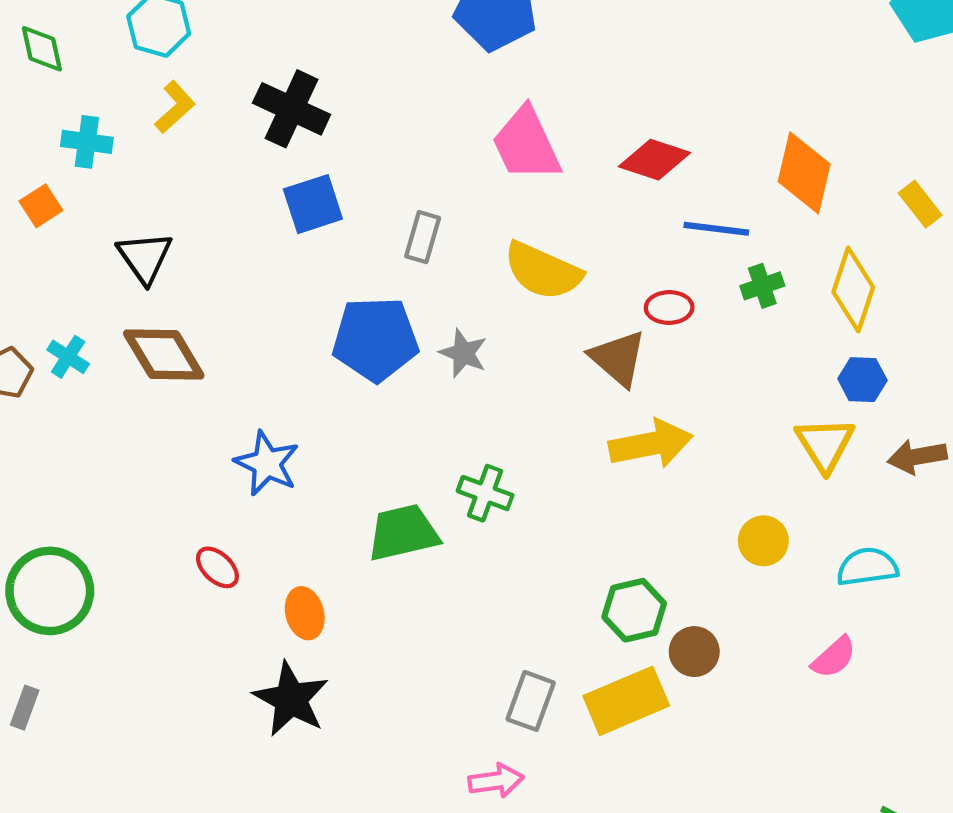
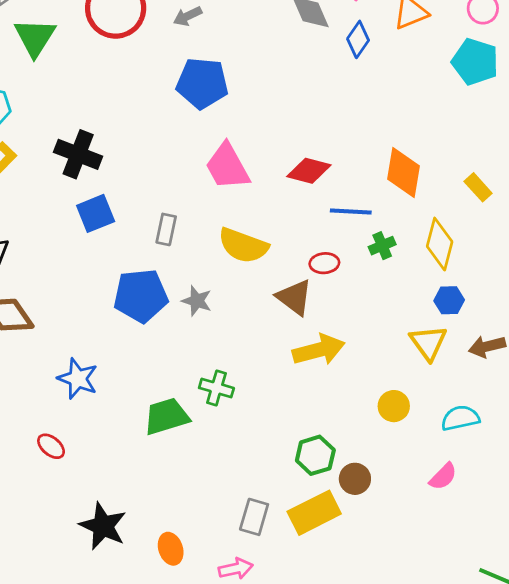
orange ellipse: (305, 613) -> (171, 549), moved

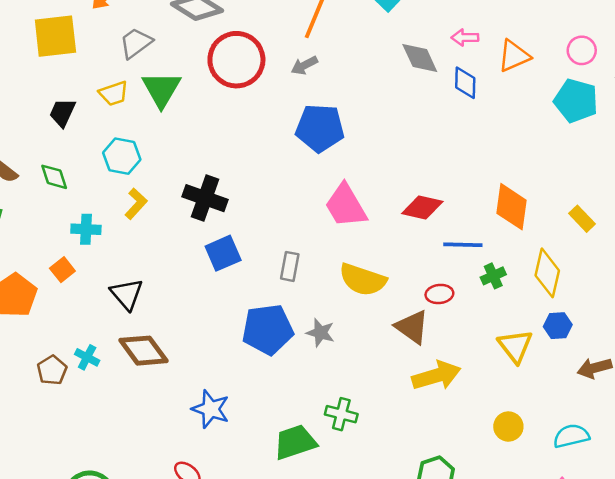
blue diamond: (358, 39) -> (465, 83), turned -32
yellow triangle: (428, 343) -> (515, 346), moved

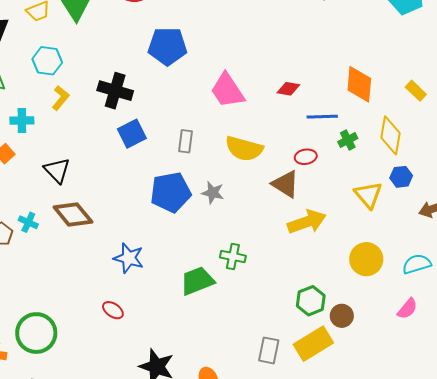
blue pentagon: (320, 128) -> (168, 46), moved
red diamond: (422, 207) -> (288, 89), size x0.7
yellow circle: (508, 427) -> (366, 259), size x1.4

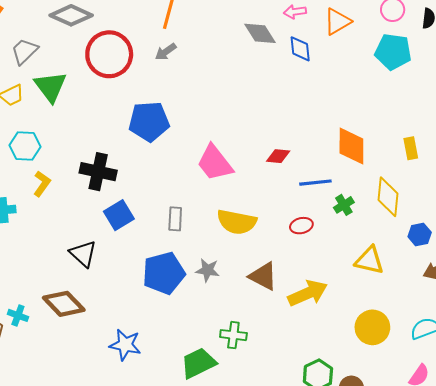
yellow rectangle: (416, 91) -> (411, 148), turned 40
black triangle: (57, 170) -> (83, 254), moved
blue hexagon: (401, 177) -> (420, 234), moved
brown triangle: (285, 184) -> (263, 276), moved
yellow triangle: (368, 195) -> (369, 260), turned -32

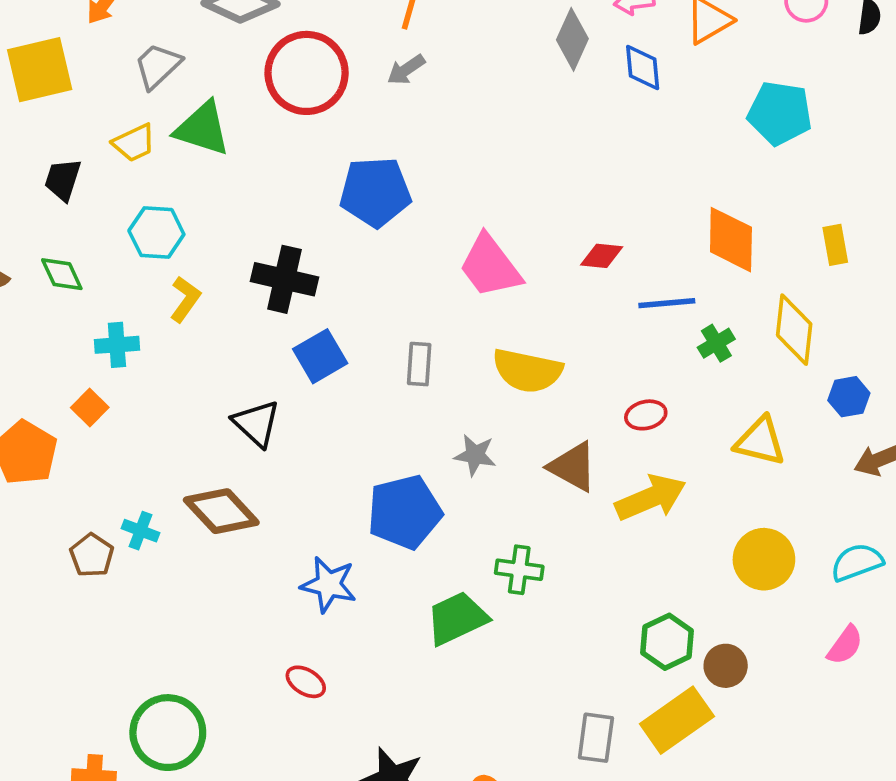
gray diamond: (260, 33) -> (572, 39), turned 56
cyan pentagon: (393, 52) -> (780, 113), moved
green triangle: (50, 87) -> (203, 129), turned -36
red ellipse: (301, 226) -> (646, 415), moved
blue pentagon: (164, 273) -> (405, 512), moved

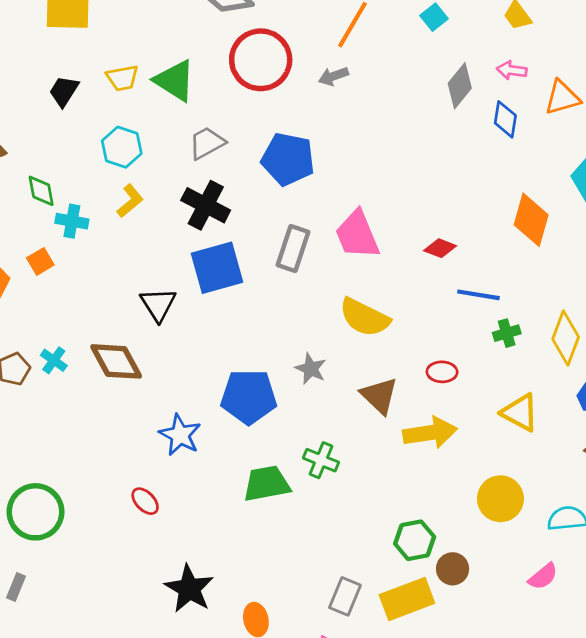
gray trapezoid: (158, 66) -> (207, 143), moved
orange diamond: (731, 240) -> (531, 220), moved
green diamond: (62, 274) -> (41, 191), moved
blue square: (320, 356) -> (217, 268), size x1.4
gray rectangle: (419, 364) -> (293, 249), moved, size x1.4

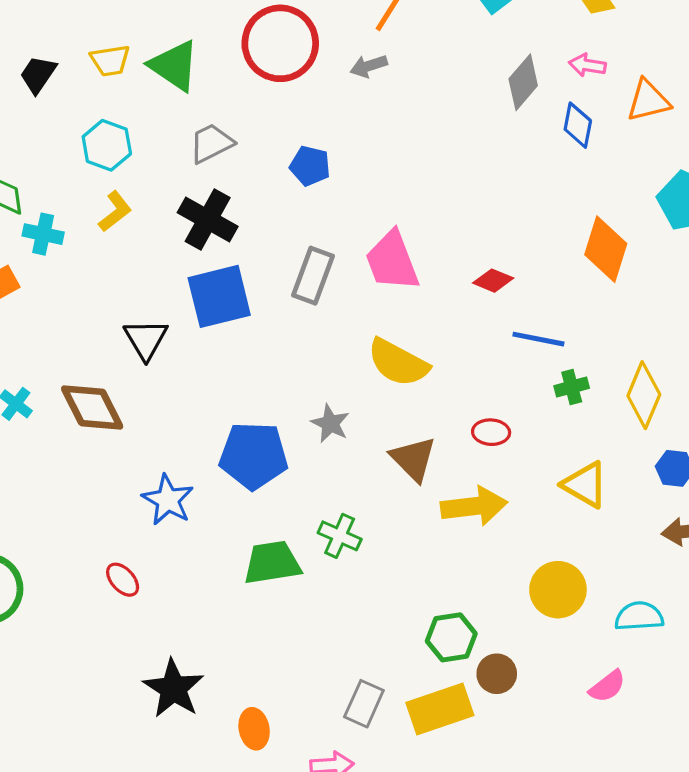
blue pentagon: (288, 159) -> (310, 166), size x0.6

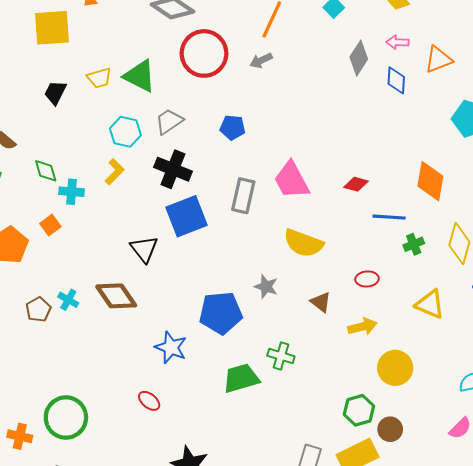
cyan hexagon: (107, 145) -> (125, 132), moved
orange diamond: (606, 249) -> (430, 181), moved
brown triangle: (413, 459) -> (321, 302), size x0.7
yellow arrow: (474, 506) -> (362, 327), size x0.7
yellow circle: (558, 590) -> (395, 368), moved

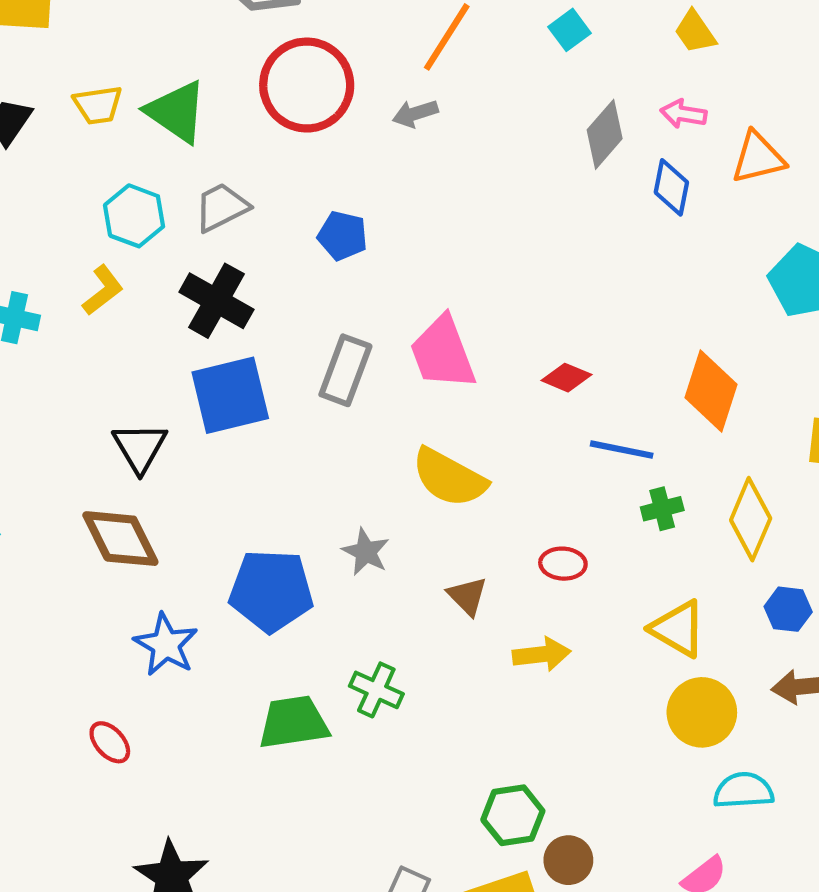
brown diamond: (116, 296) -> (120, 539), moved
yellow circle: (395, 368) -> (702, 712), moved

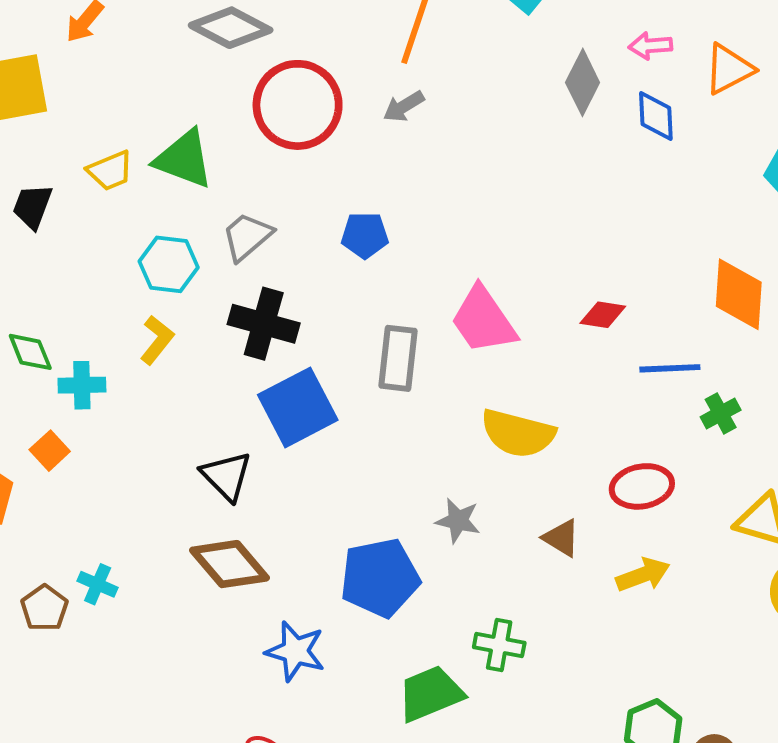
red ellipse: (563, 564) -> (642, 486), size x1.4

